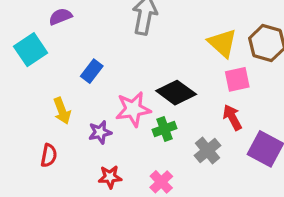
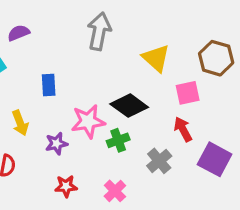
yellow triangle: (222, 43) -> (156, 58), moved
blue rectangle: (92, 71) -> (49, 85), turned -40

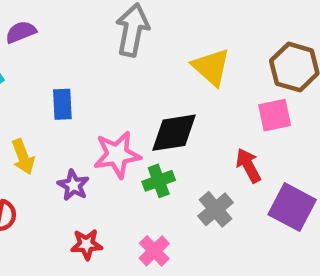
pink square: (188, 93) -> (275, 115), moved
black diamond: (129, 106) -> (174, 133), turned -45
purple star: (56, 144) -> (73, 185), turned -30

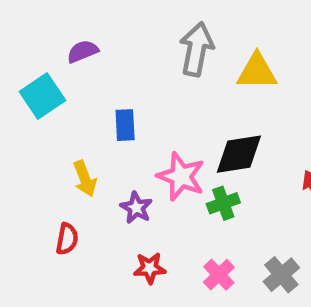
yellow triangle: (211, 67) -> (257, 71), moved, turned -42
pink star: (117, 155) -> (181, 176), turned 30
gray cross: (216, 209) -> (281, 275), moved

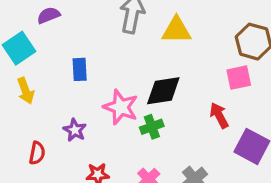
yellow arrow: (85, 179) -> (26, 91), moved
purple star: (136, 208) -> (75, 130), moved

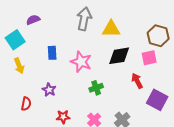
black diamond: (163, 91) -> (119, 56), moved
pink star: (121, 107) -> (81, 62), moved

